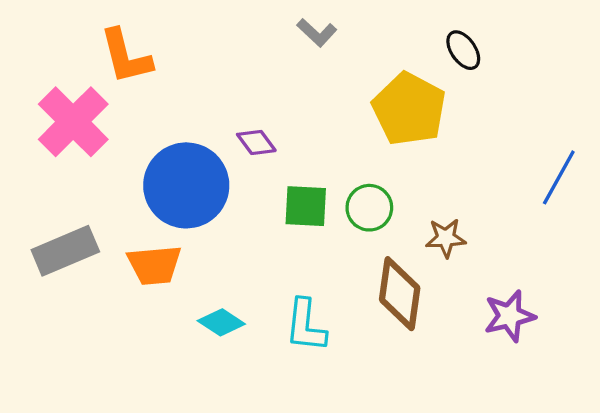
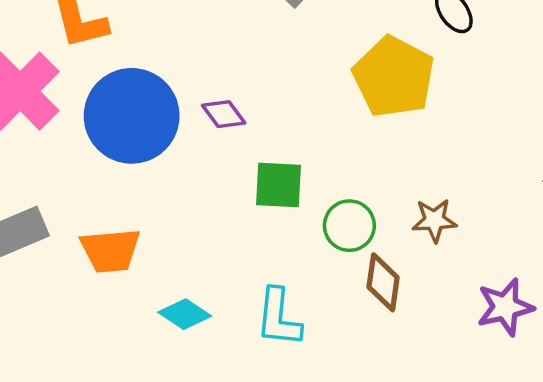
blue circle: (186, 185) -> (132, 116), moved
green circle: (369, 208) -> (349, 226), moved
brown diamond: (400, 294) -> (383, 282), size x0.7

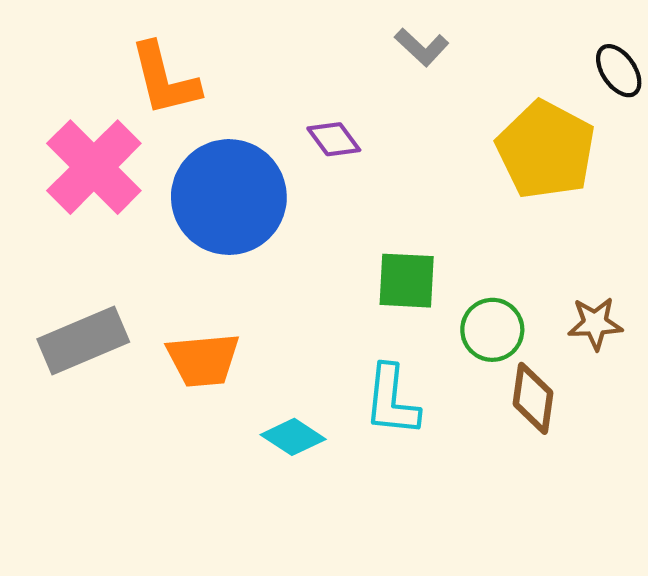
purple diamond: (224, 114) -> (334, 139), moved
cyan L-shape: (279, 318) -> (392, 401), moved

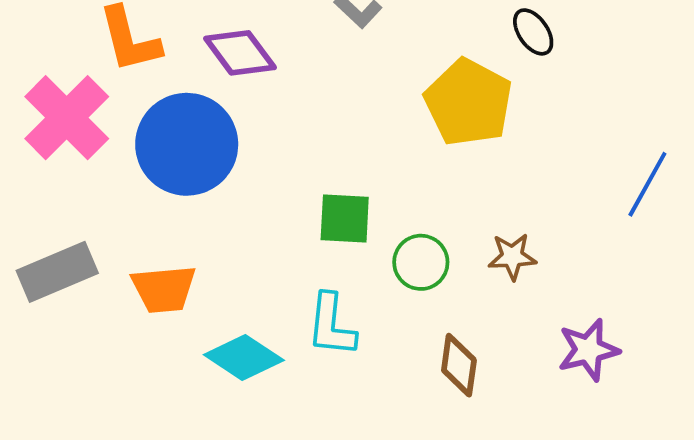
purple diamond: (334, 139) -> (240, 53), moved, size x1.5
brown diamond: (533, 398) -> (459, 365), moved
cyan diamond: (293, 437) -> (244, 358), size x1.4

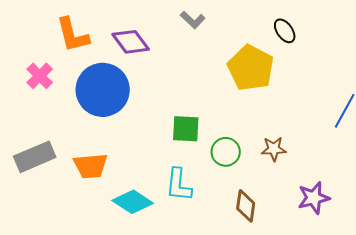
pink cross: (67, 118) -> (40, 76), size x0.6

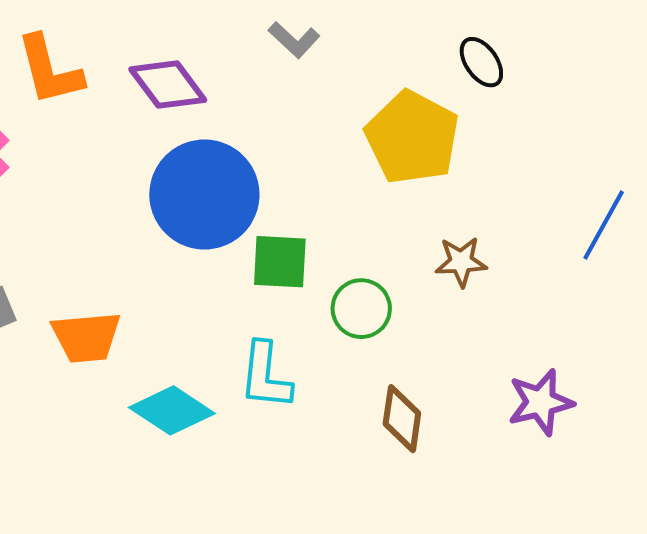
blue circle: (103, 90) -> (204, 195), moved
brown star: (274, 149) -> (461, 262), moved

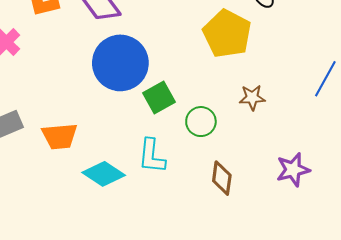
green square: (280, 262) -> (159, 97), turned -32

